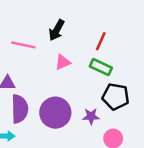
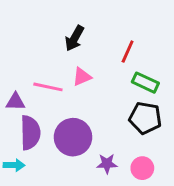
pink line: (23, 45) -> (48, 87), moved
green rectangle: (101, 67) -> (145, 83), moved
purple star: (91, 116) -> (107, 164), moved

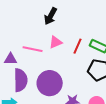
red line: (128, 52) -> (78, 46), moved

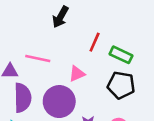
pink triangle: (56, 42) -> (77, 74), moved
red line: (78, 46) -> (95, 42), moved

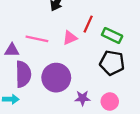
pink triangle: (77, 74) -> (70, 38), moved

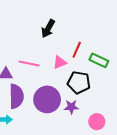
black pentagon: (112, 63) -> (79, 83), moved
purple star: (82, 98) -> (71, 107), moved

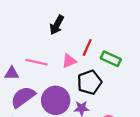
black pentagon: (79, 83) -> (89, 82), turned -30
purple semicircle: (16, 96) -> (23, 97), turned -125

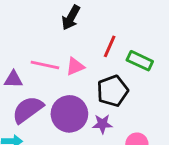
pink triangle: (69, 61) -> (75, 66), moved

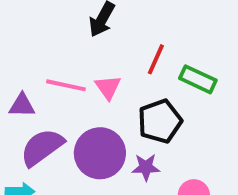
pink triangle: (75, 66) -> (108, 87), turned -42

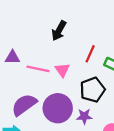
purple triangle: (22, 105) -> (13, 57), moved

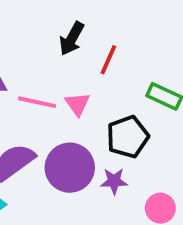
red line: (90, 54) -> (108, 60), moved

